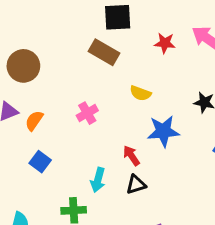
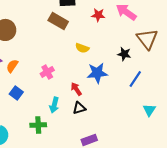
pink cross: (87, 113) -> (47, 72), moved

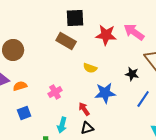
red star: (98, 15) -> (106, 35), size x1.5
orange semicircle: (12, 66) -> (20, 86), turned 40
blue square: (16, 93) -> (24, 113), turned 32

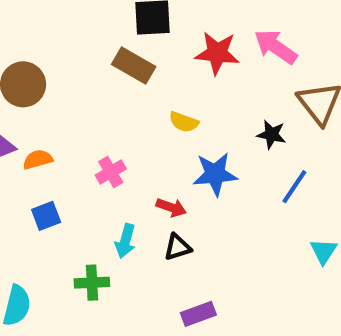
red arrow: (84, 109) -> (171, 207), turned 144

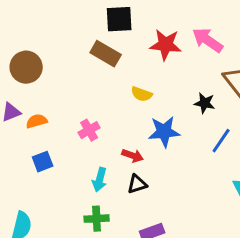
green cross: (92, 283) -> (97, 219), moved

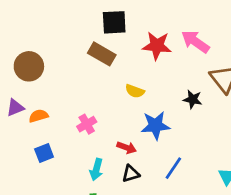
blue line: (221, 141) -> (173, 168), moved

